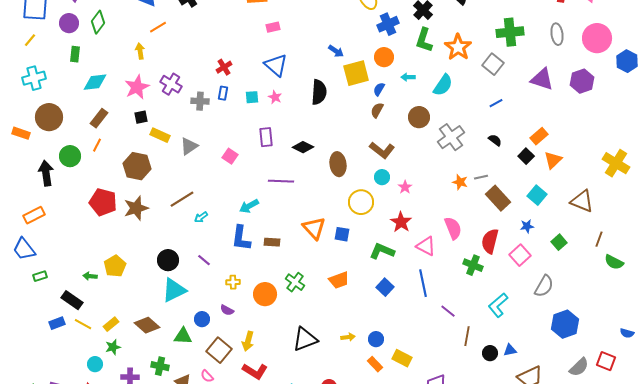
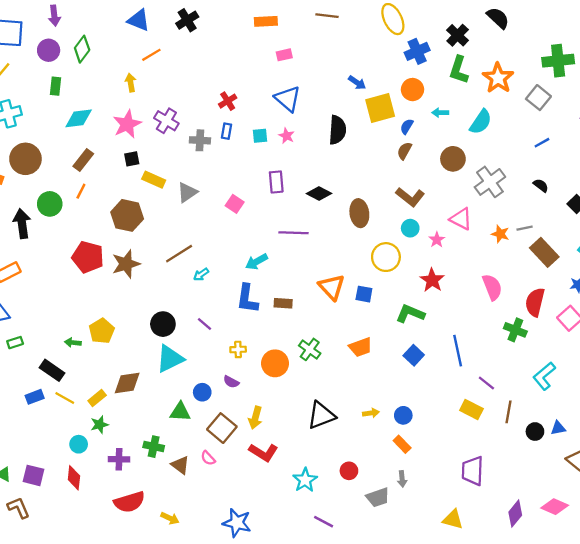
pink triangle: (426, 246) -> (461, 219), moved
brown diamond: (147, 325) -> (127, 383), moved, turned -50
yellow rectangle: (402, 358) -> (471, 410), moved

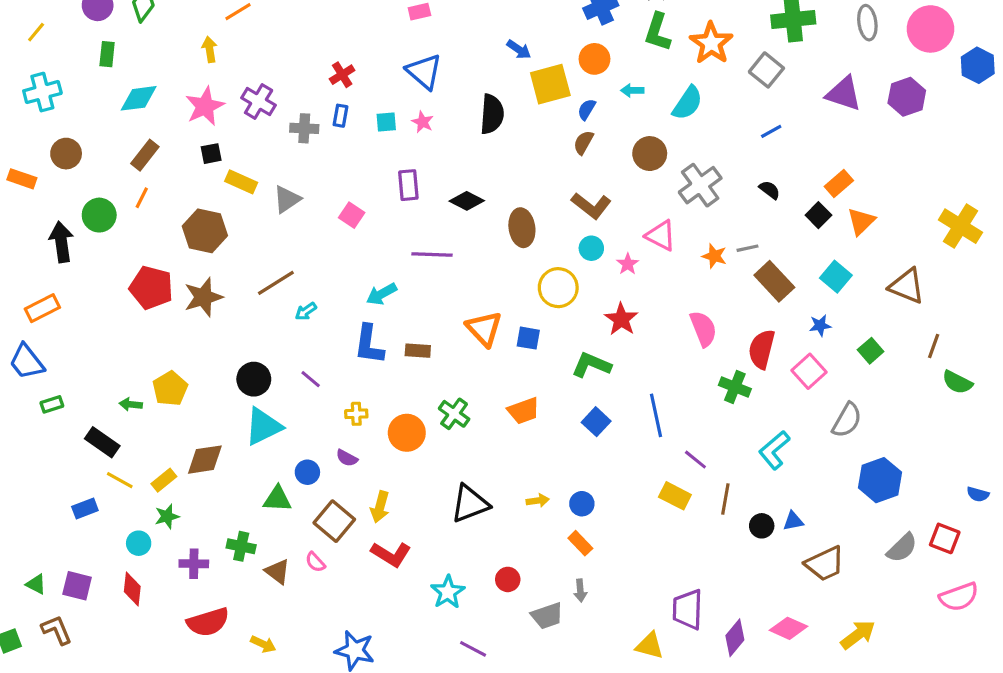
brown circle: (25, 159) -> (66, 154), size x0.7
blue rectangle: (35, 397) -> (85, 508), moved
purple trapezoid: (473, 471) -> (688, 609), moved

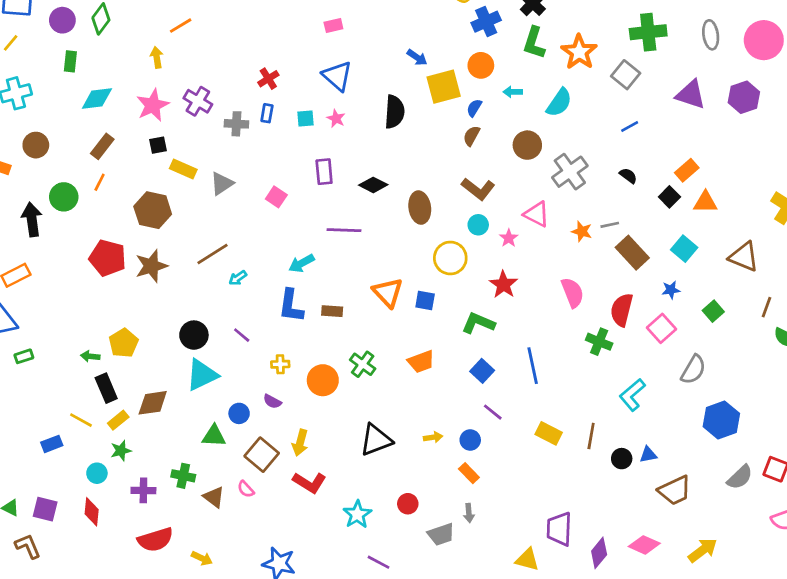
orange triangle: (861, 221) -> (705, 202), turned 45
black rectangle: (102, 442) -> (106, 388), moved, turned 32
purple line: (695, 460) -> (493, 412), moved

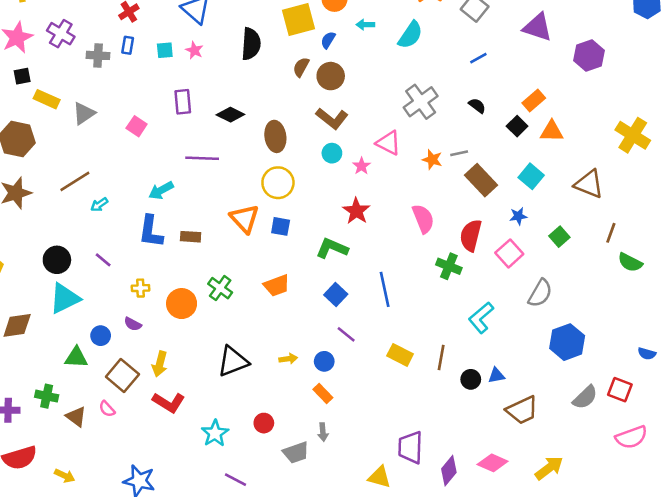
purple hexagon: (744, 97) -> (589, 55), moved
brown semicircle: (472, 136) -> (301, 67), moved
brown circle: (527, 145) -> (331, 76), moved
yellow circle: (450, 258) -> (278, 183), moved

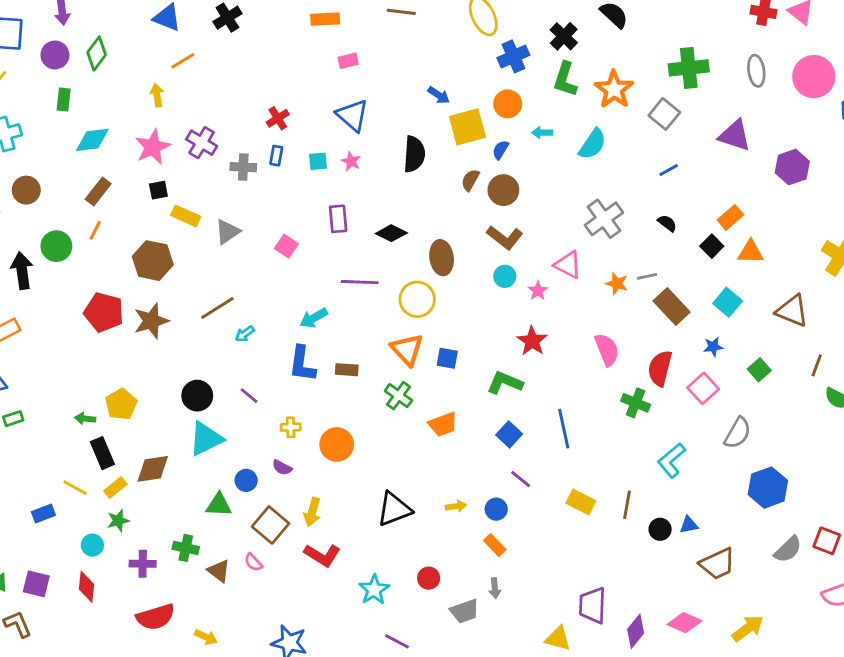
yellow circle: (278, 183) -> (417, 299), moved
green cross: (220, 288) -> (398, 396), moved

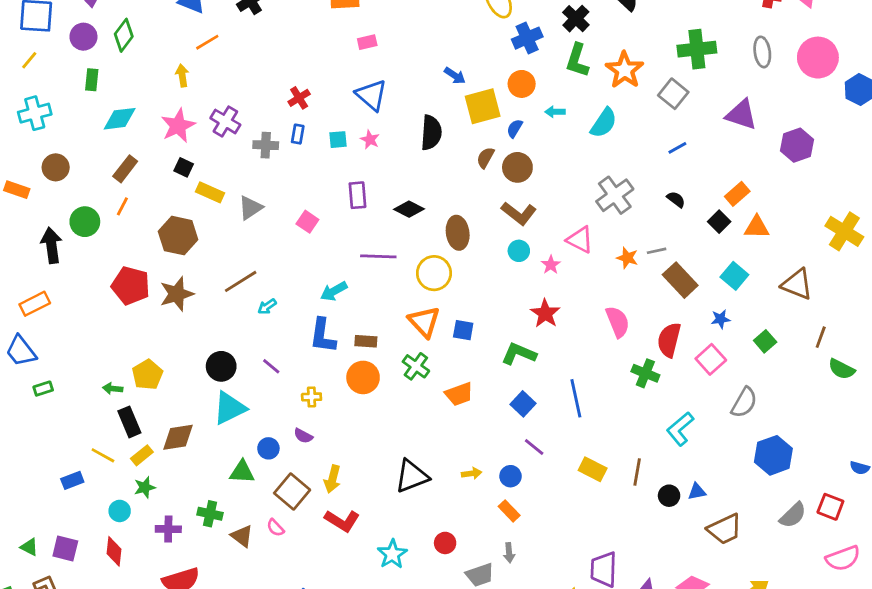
black square: (158, 190) -> (184, 167), turned 36
orange circle: (337, 444) -> (363, 377), moved

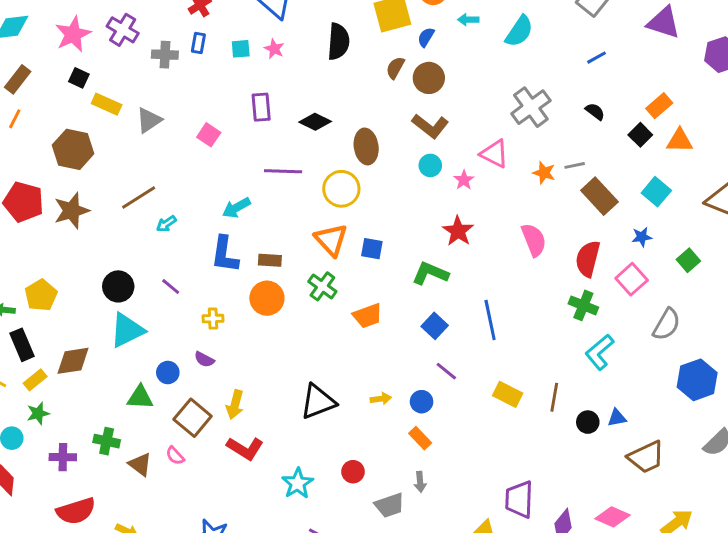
green cross: (645, 373) -> (583, 305), moved

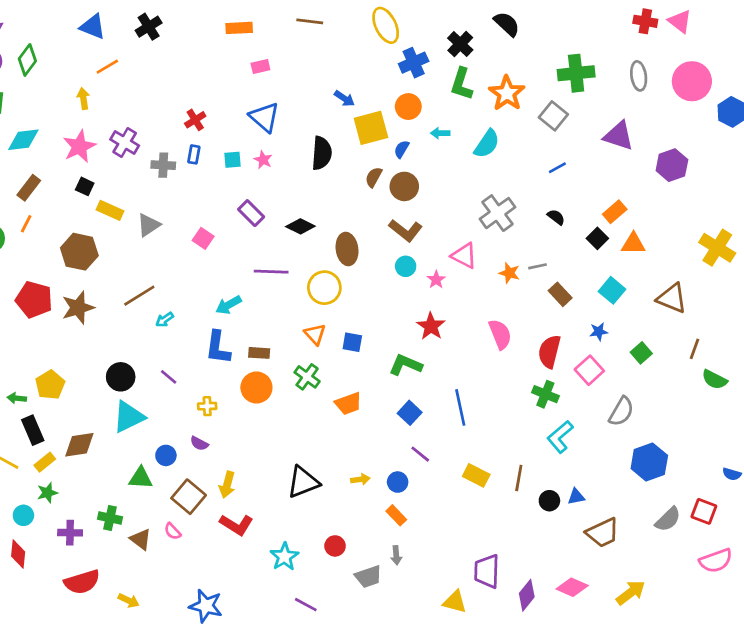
purple rectangle: (261, 107) -> (251, 213), turned -40
brown rectangle: (599, 196) -> (560, 294), size x0.7
orange triangle: (331, 240) -> (315, 334), size x0.7

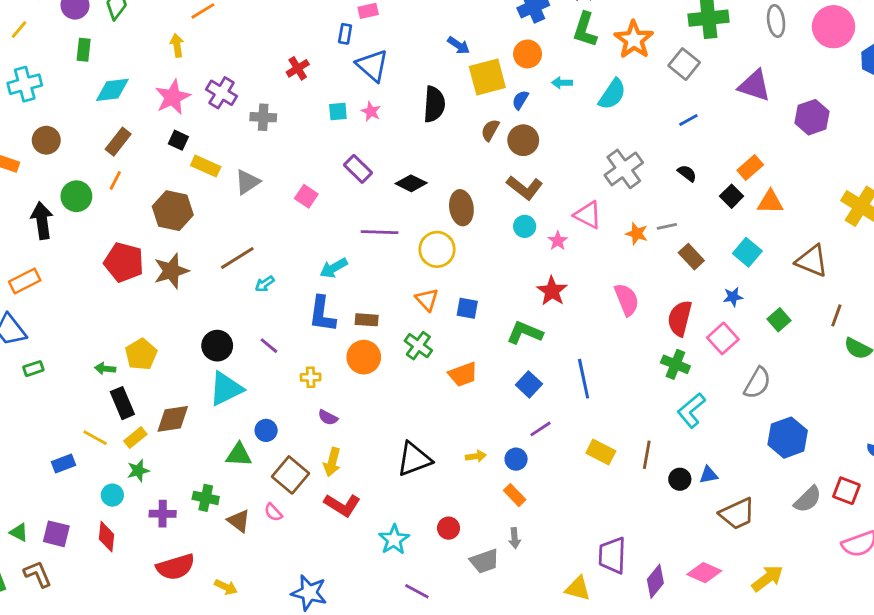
blue rectangle: (194, 154) -> (345, 34), moved
purple semicircle: (199, 443) -> (328, 417), moved
purple line: (420, 454) -> (540, 429), turned -72

